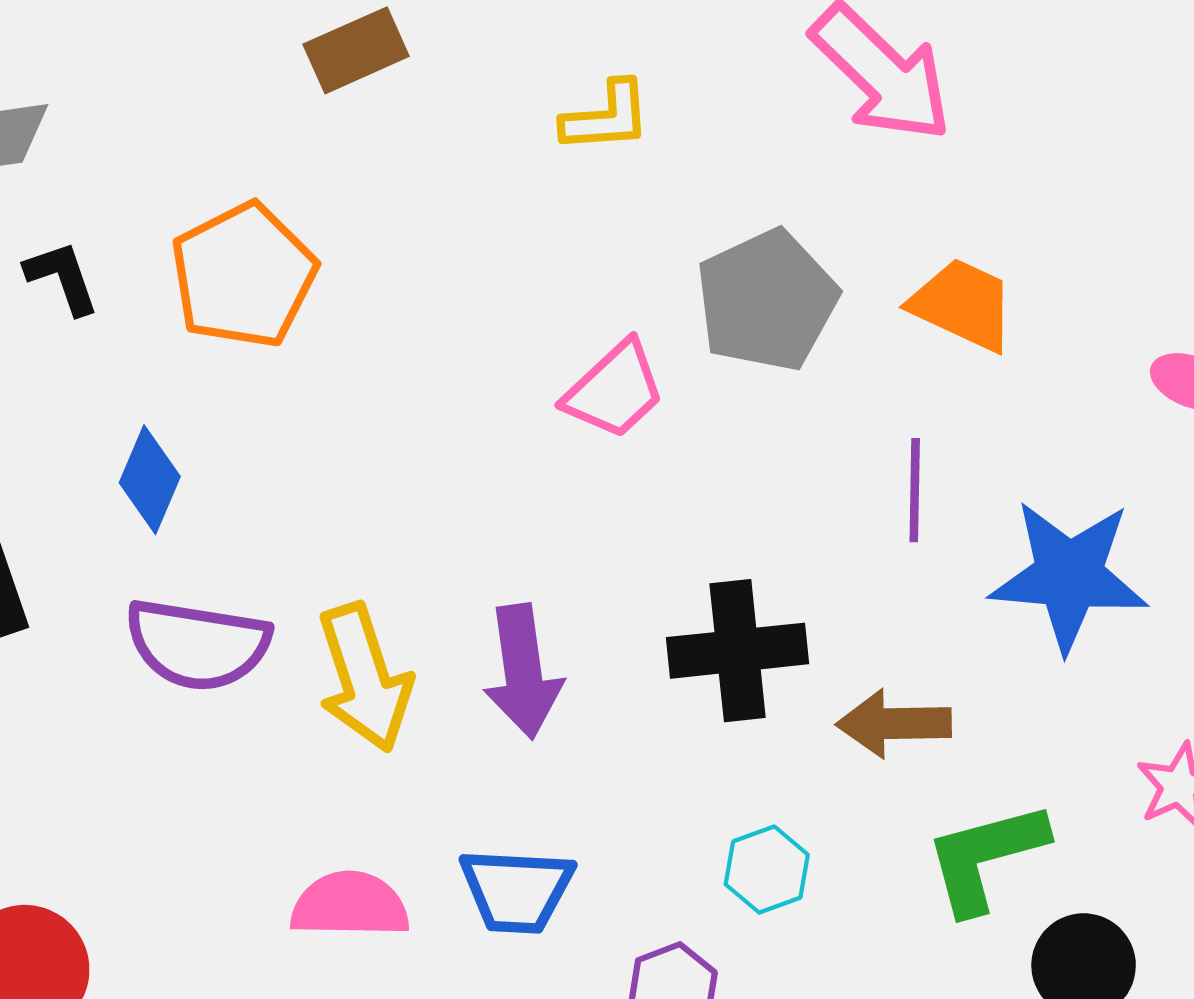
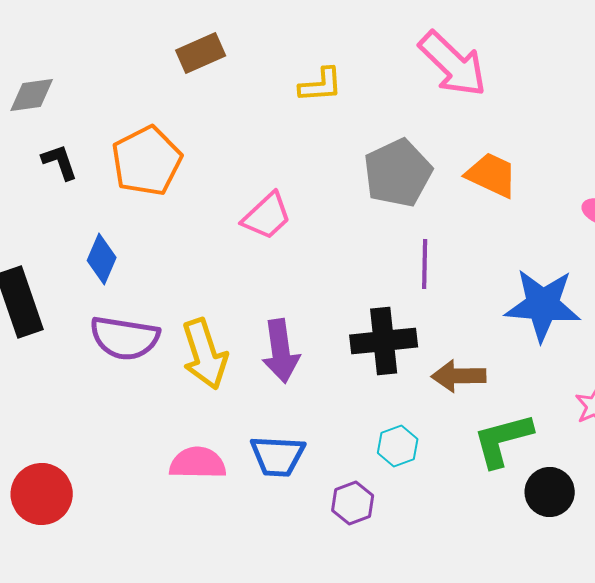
pink trapezoid: (615, 390) -> (267, 216), moved
purple line: (915, 490) -> (425, 264), moved

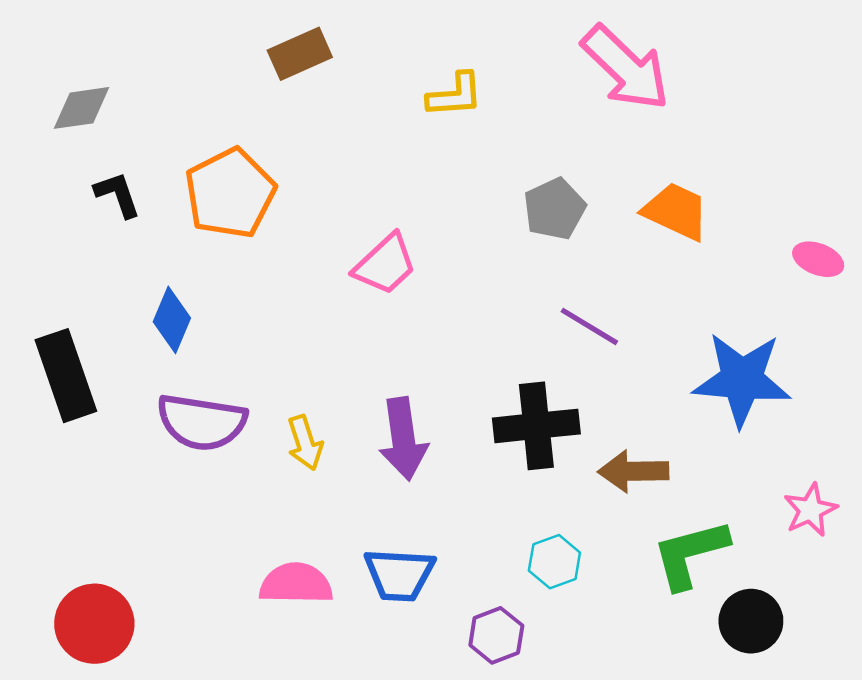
gray pentagon: (398, 173) -> (554, 209), size x0.7
purple line: (425, 264) -> (589, 326), turned -60
yellow arrow: (205, 354) -> (305, 443), size x0.6

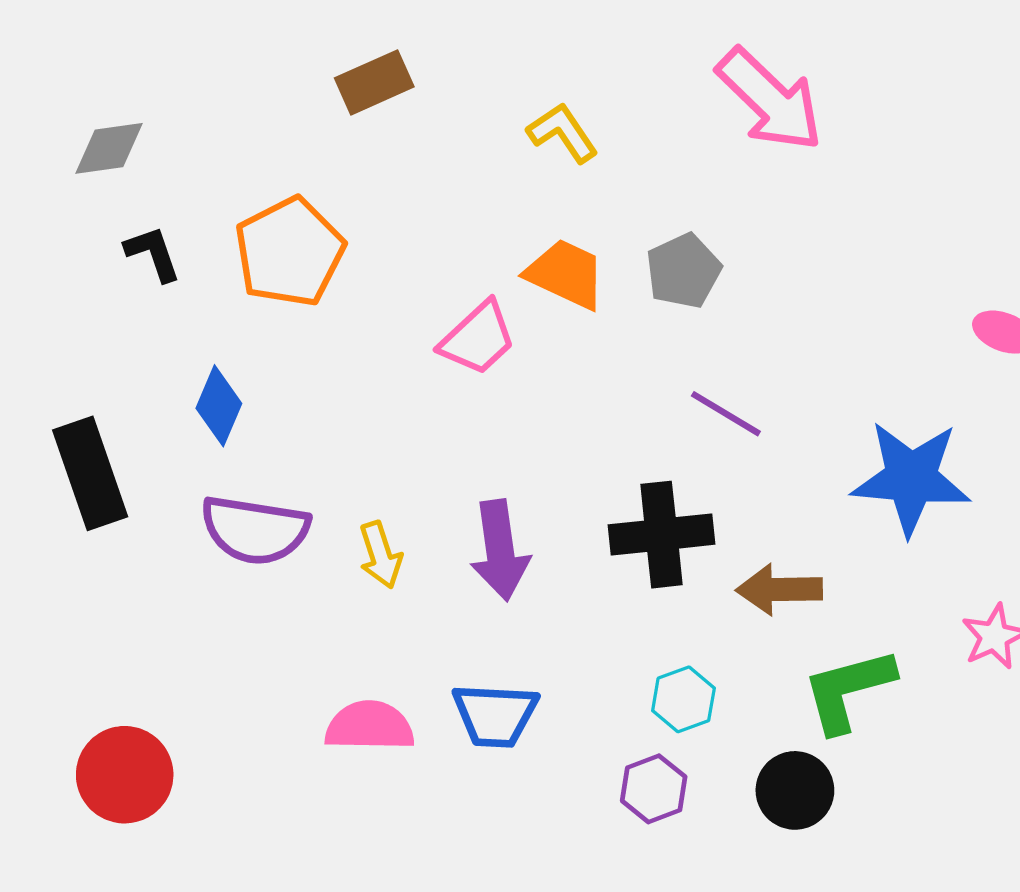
yellow L-shape: (455, 95) -> (563, 133), turned -120
orange trapezoid: (676, 211) -> (566, 274), moved
black circle: (751, 621) -> (795, 790), moved
purple hexagon: (496, 635) -> (654, 789), moved

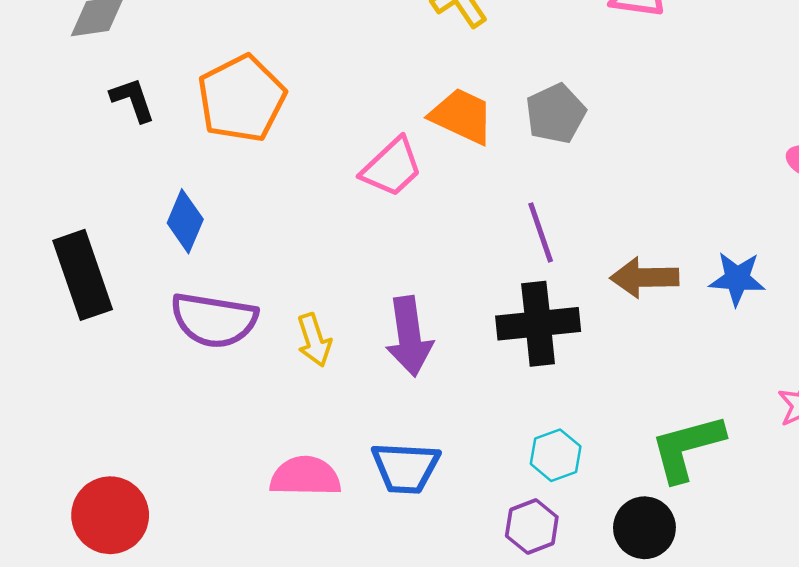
purple line: (726, 414) -> (541, 232), moved, turned 40
blue star: (911, 478) -> (737, 279), size x0.6
brown arrow: (779, 589) -> (644, 277), moved

